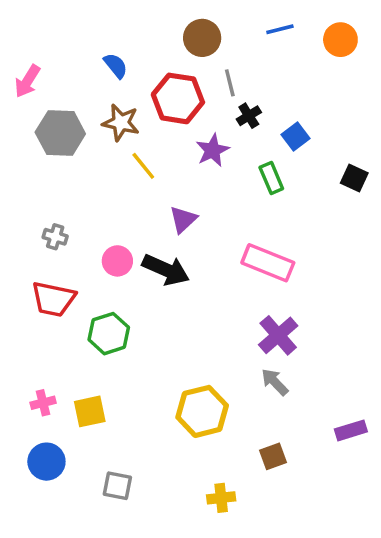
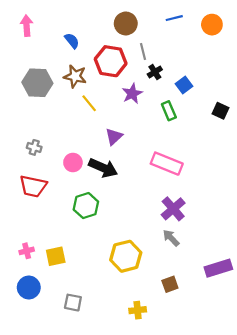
pink arrow: (27, 81) -> (27, 26), moved, turned 144
green hexagon: (109, 334) -> (86, 206), moved
purple rectangle: (351, 430) -> (218, 268), size x1.4

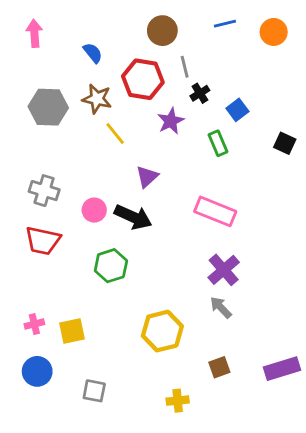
gray cross: (34, 147) -> (44, 191), size x1.5
purple rectangle: (218, 268) -> (282, 369), moved

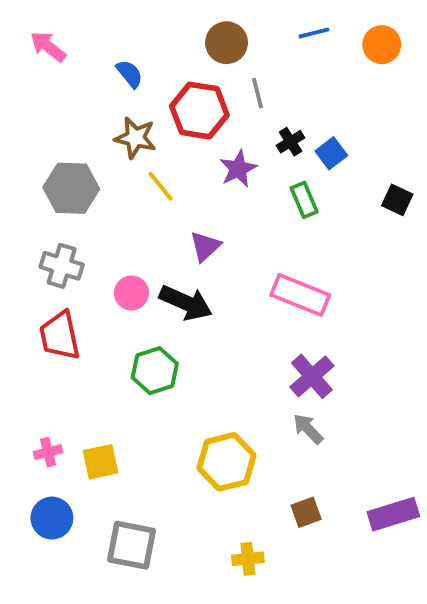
pink arrow: (34, 33) -> (48, 47), turned -48
black cross: (200, 93) -> (291, 142), moved
gray hexagon: (48, 107) -> (71, 188), moved
red trapezoid: (43, 241) -> (60, 336), turned 66
gray square: (94, 391) -> (131, 545), size x1.5

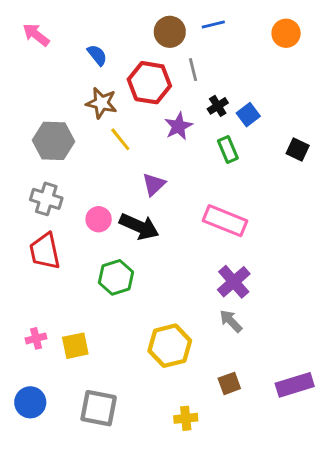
blue line: (314, 33) -> (213, 25), moved
blue circle: (52, 518) -> (30, 402), moved

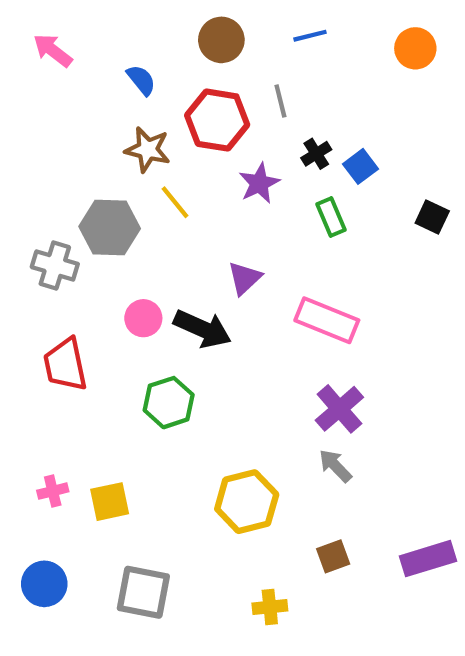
brown circle: (170, 32) -> (221, 40), moved
gray hexagon: (54, 141) -> (110, 228), moved
purple triangle: (154, 184) -> (245, 278), moved
gray cross: (46, 199) -> (55, 265), moved

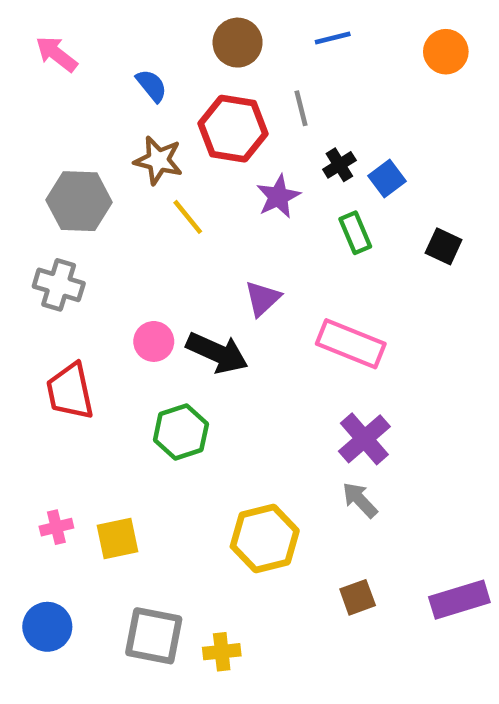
black square: (432, 217) -> (444, 246), moved
gray hexagon: (110, 228) -> (79, 201), moved
yellow cross: (270, 607) -> (222, 652), moved

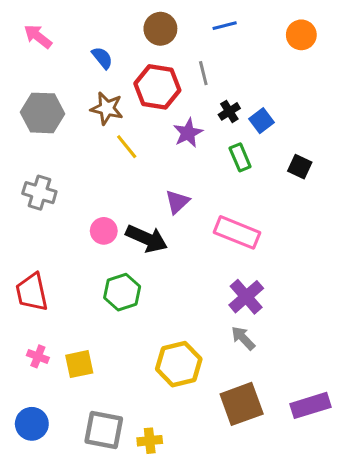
gray hexagon: (79, 201) -> (43, 113), moved
red trapezoid: (70, 391) -> (32, 292), moved
pink cross: (56, 527) -> (38, 356), turned 35
brown square: (358, 597) -> (242, 404), size x1.8

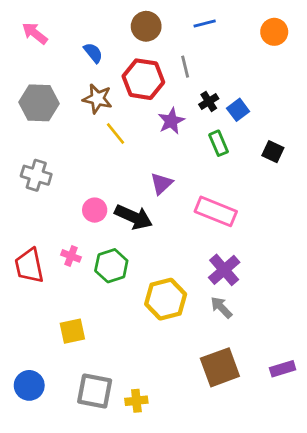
pink cross: (38, 356) -> (71, 256), moved
yellow hexagon: (179, 364) -> (166, 299), moved
purple rectangle: (310, 405) -> (283, 369), size x0.7

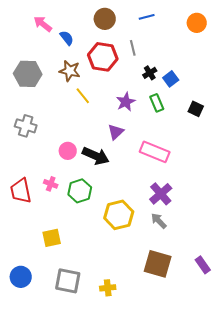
pink arrow: (35, 33) -> (43, 24), moved
purple star: (171, 121) -> (126, 102), moved
brown square: (220, 367) -> (158, 264), turned 36
purple rectangle: (283, 369) -> (203, 265), turned 72
yellow cross: (136, 401) -> (108, 288), moved

